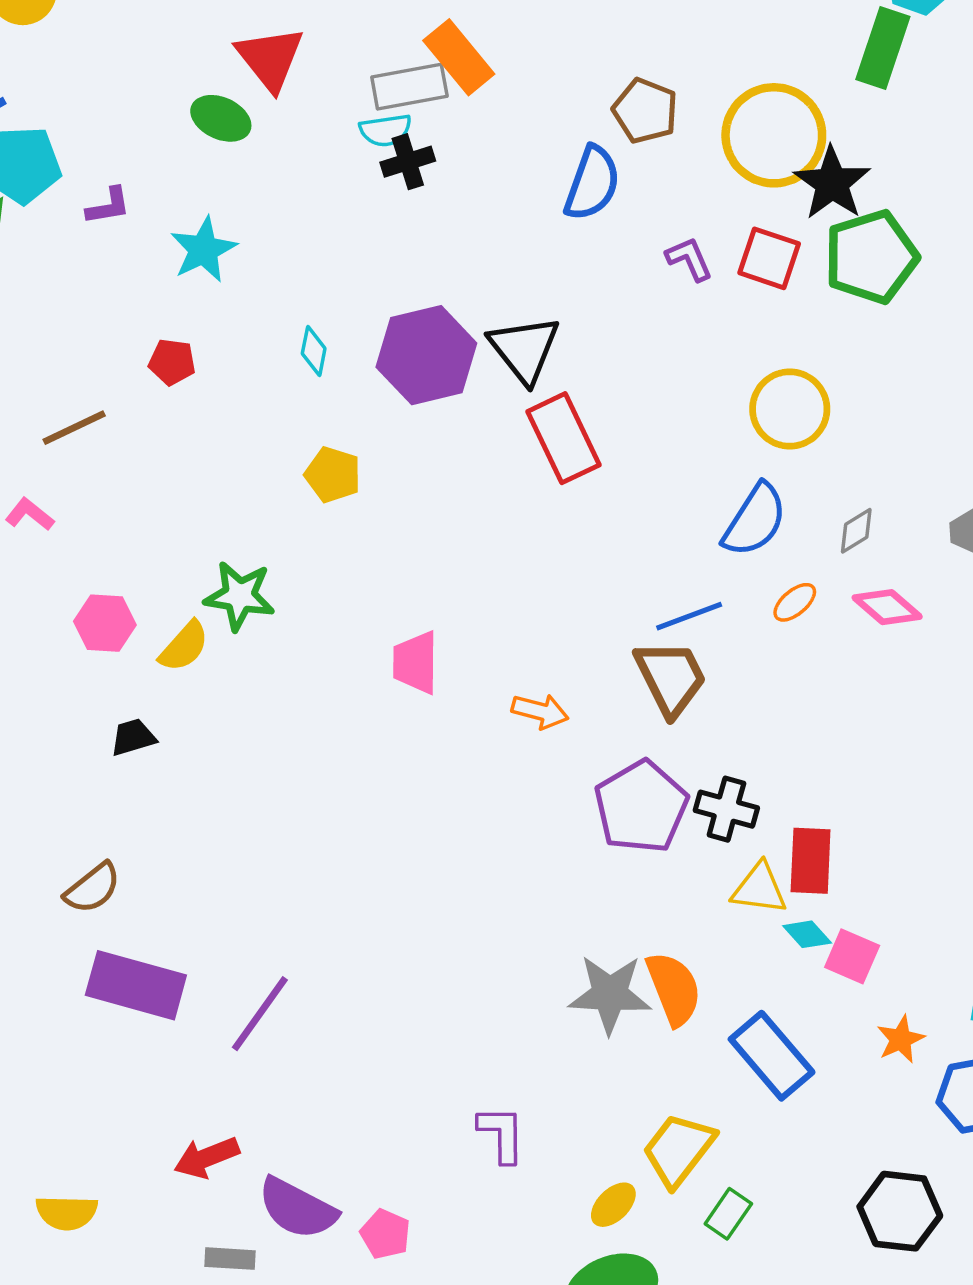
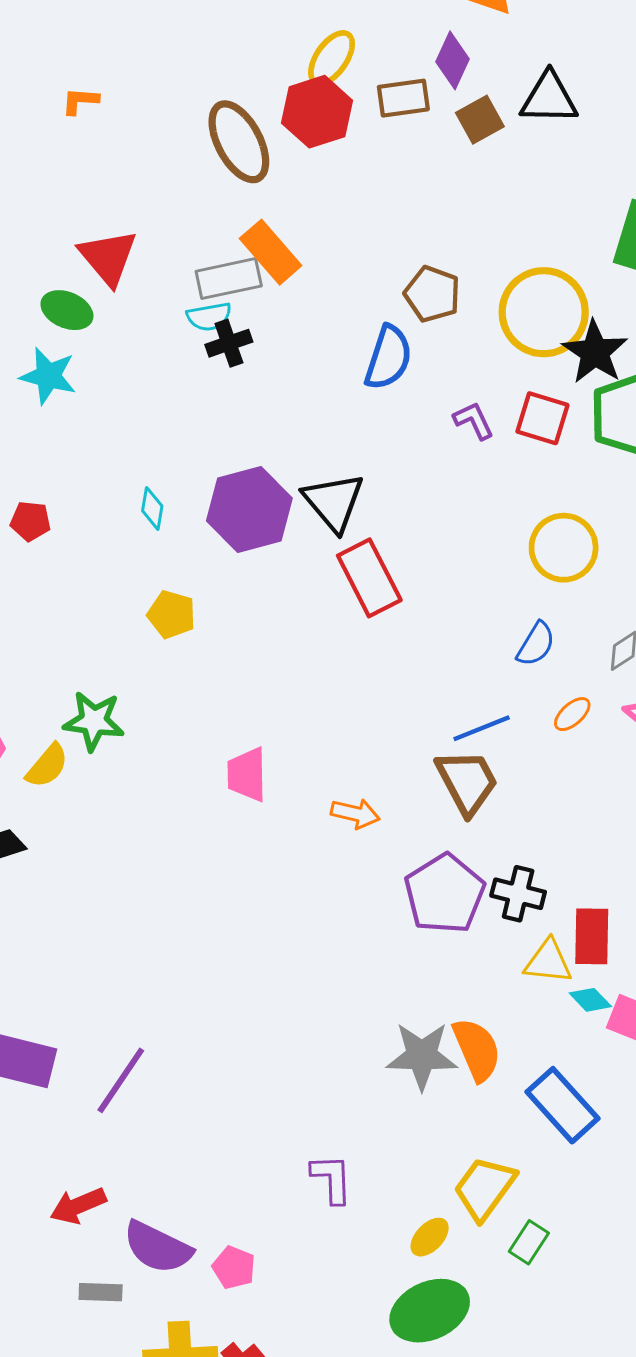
cyan star: (203, 250) -> (48, 376), moved, turned -30
blue semicircle: (755, 520) -> (536, 644), size x0.7

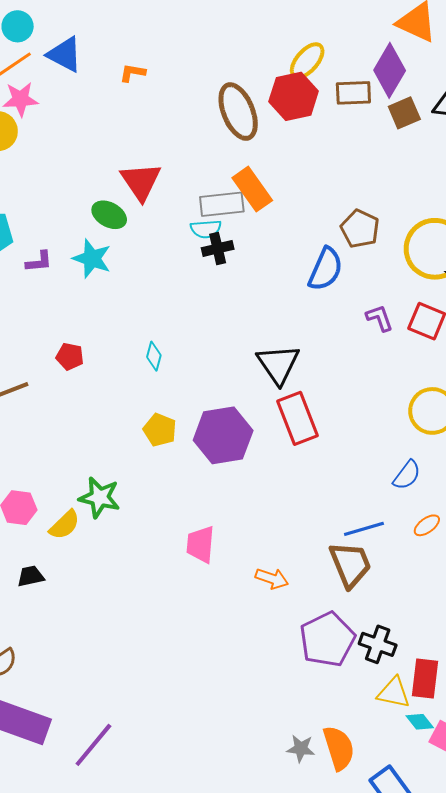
purple diamond: (452, 60) -> (390, 70), size x1.4
purple hexagon: (249, 509) -> (223, 435), moved
gray star: (422, 1056) -> (301, 749), size x0.6

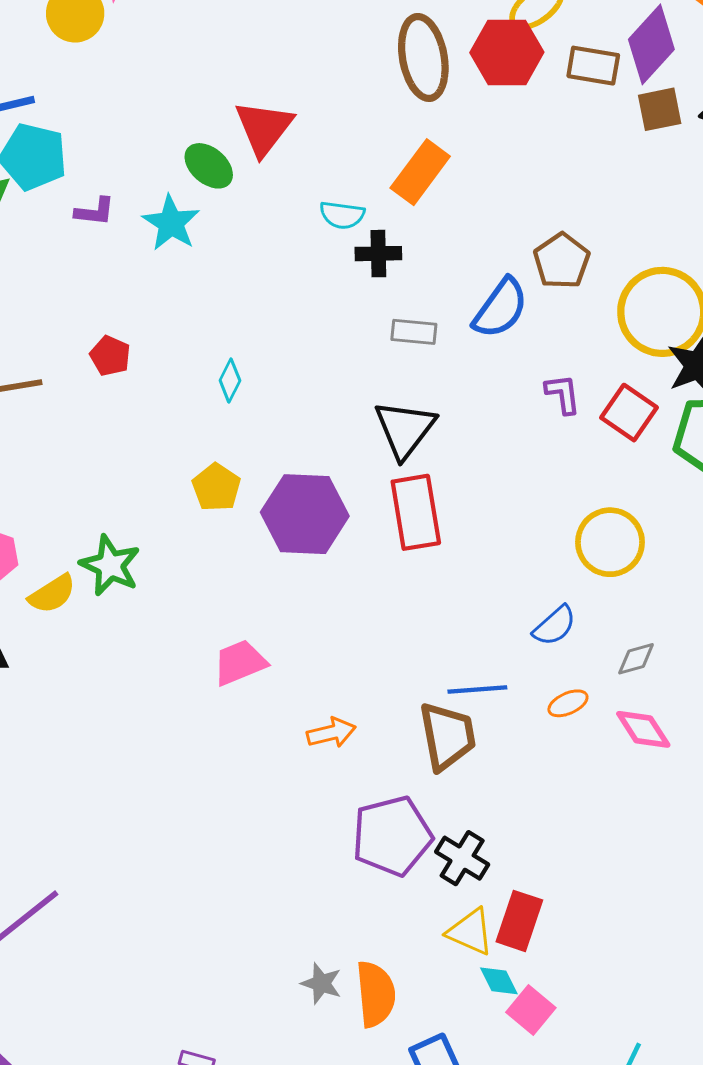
orange rectangle: (252, 189) -> (420, 172), turned 60
gray rectangle: (222, 204) -> (414, 332), moved, size x0.7
black cross: (218, 248) -> (378, 254), moved
pink trapezoid: (200, 544) -> (240, 663), turned 51
orange arrow: (272, 579) -> (331, 733), turned -44

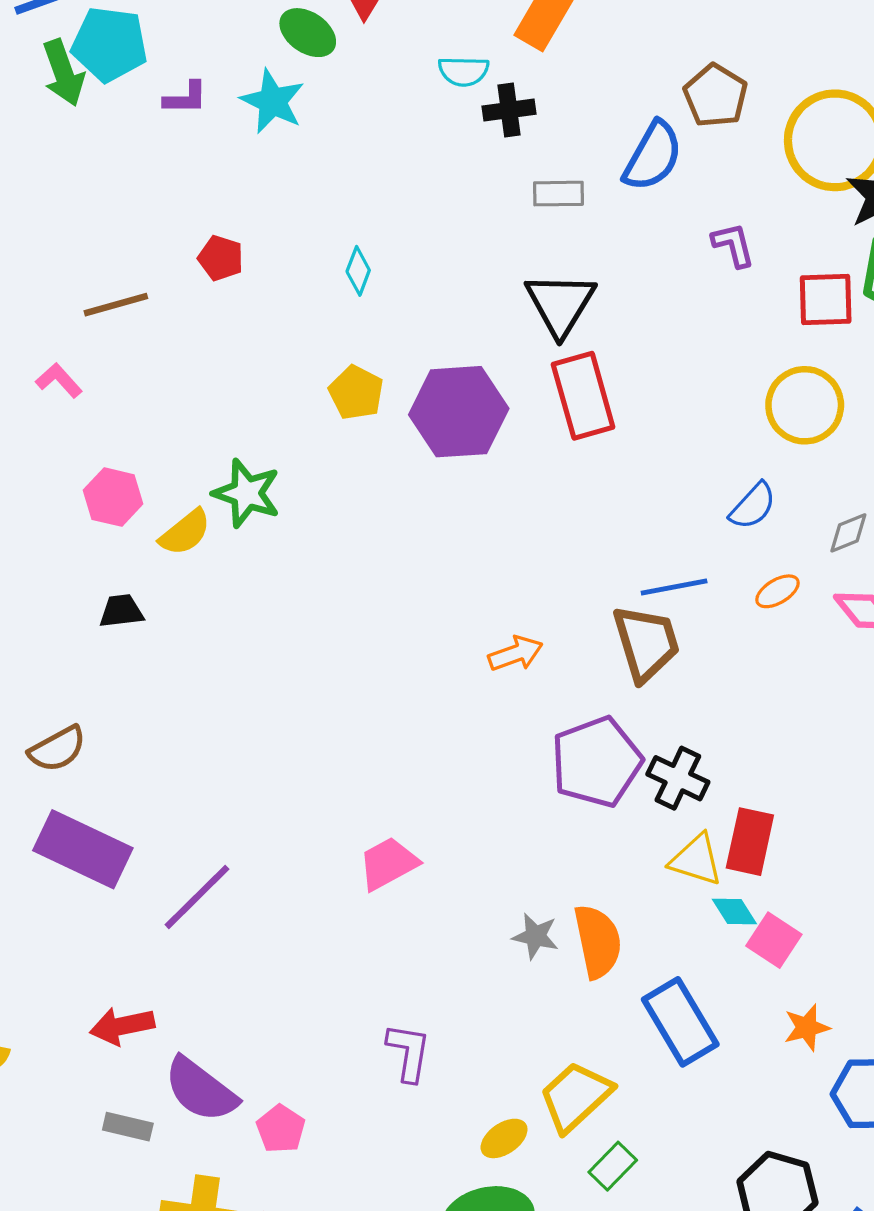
red square: (629, 413) -> (826, 299), moved, turned -30
pink trapezoid: (240, 663) -> (388, 864), moved

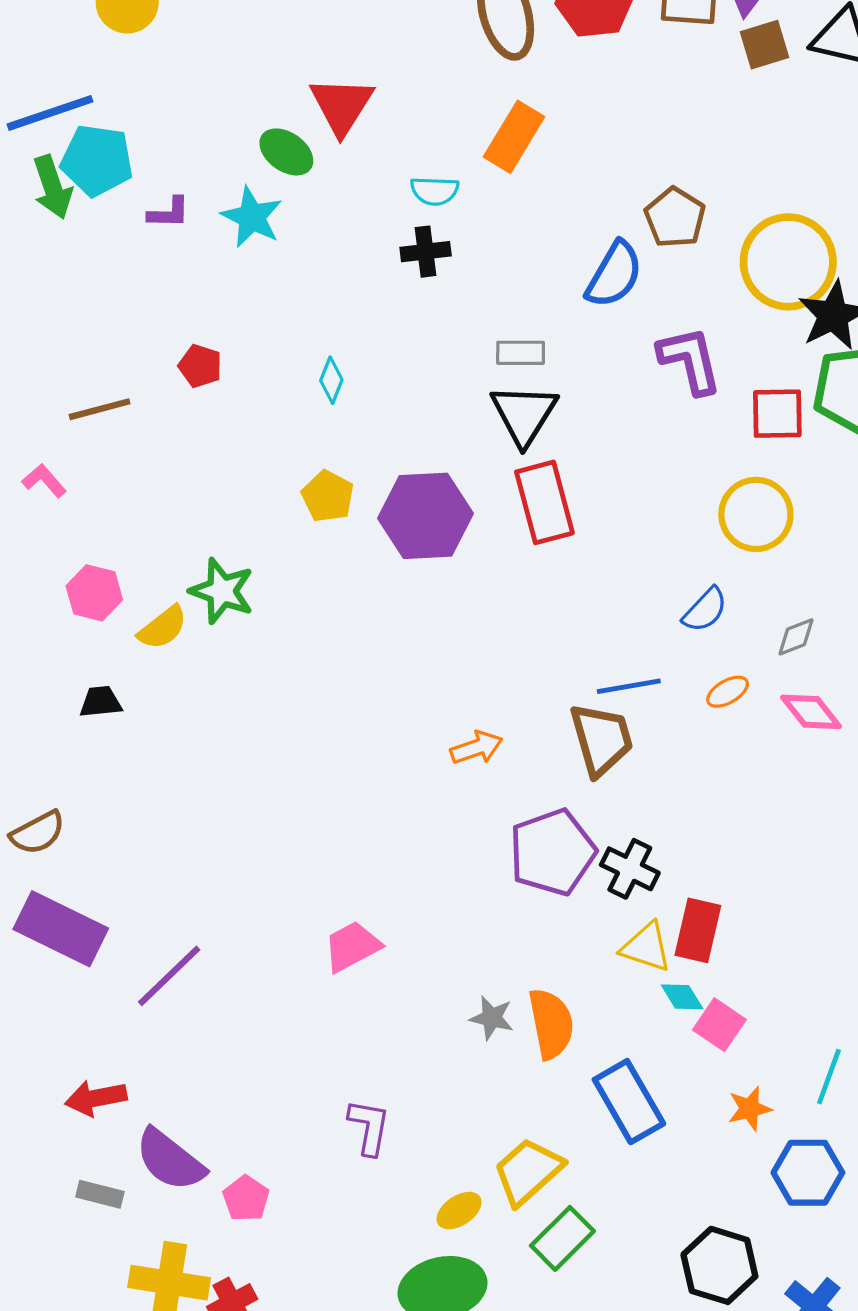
black cross: (509, 110) -> (426, 252), moved
gray rectangle: (559, 194) -> (521, 353), moved
purple L-shape: (733, 245) -> (690, 360), size x1.6
green rectangle: (613, 1166) -> (562, 1238), size x1.4

